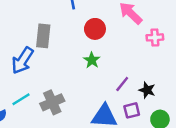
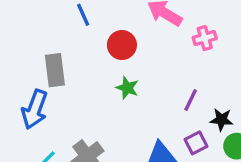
purple line: (122, 84) -> (191, 100), moved
black star: (147, 90) -> (222, 120), moved

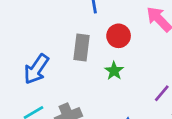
gray rectangle: (55, 70) -> (81, 47), moved

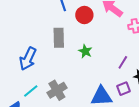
red circle: (119, 36) -> (84, 15), moved

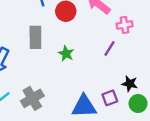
purple line: (123, 62) -> (109, 49), moved

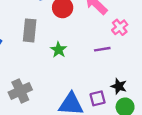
pink cross: (125, 25) -> (120, 27), turned -35
purple line: (109, 49) -> (102, 49), turned 42

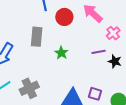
black star: (119, 86) -> (115, 61), moved
purple square: (98, 98) -> (95, 94), turned 32

